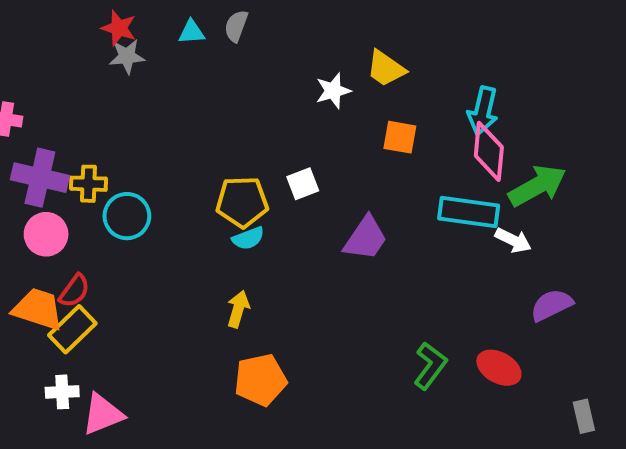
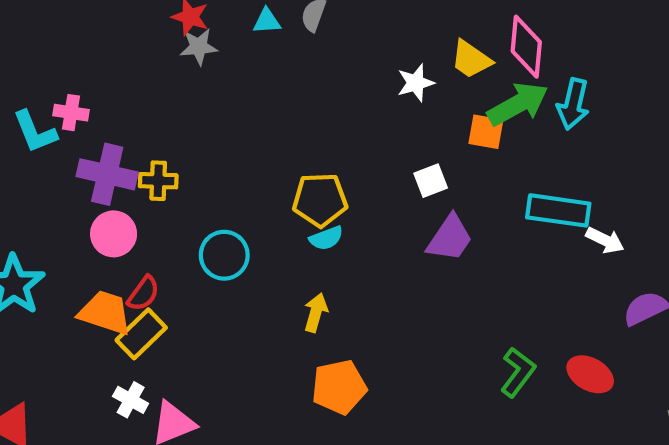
pink diamond: (489, 151) -> (526, 47), moved
white square: (303, 184) -> (431, 181), moved
green arrow: (537, 186) -> (518, 104), moved
cyan circle: (127, 216) -> (224, 255), moved
white cross: (62, 392) -> (131, 400), turned 32

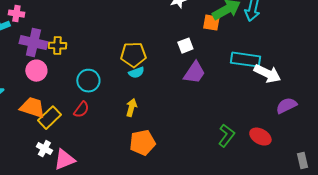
white arrow: (605, 240) -> (267, 74), size x1.5
red semicircle: (143, 293) -> (81, 110), moved

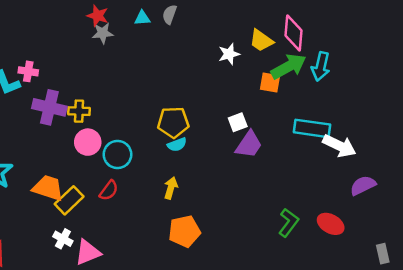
white square: (185, 46) -> (238, 122), moved
pink circle: (36, 71) -> (88, 142), moved

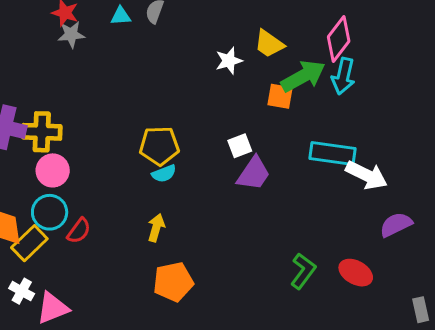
pink diamond: (293, 33) -> (339, 39), moved, turned 32
yellow cross: (79, 111) -> (42, 132), size x1.4
cyan circle: (117, 154) -> (50, 212), moved

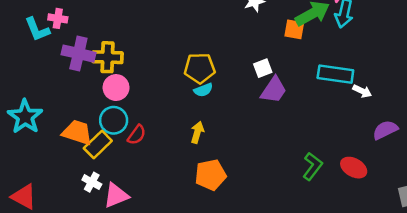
white arrow: (367, 175) -> (362, 91), size x0.6

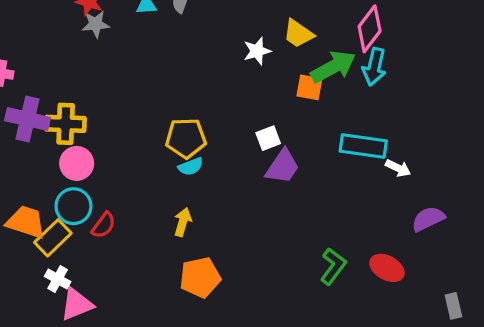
white cross: (92, 182) -> (58, 279), moved

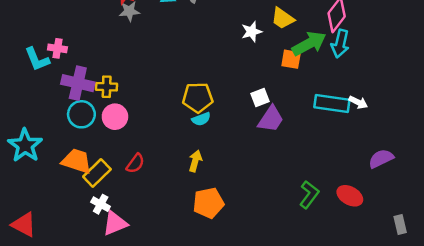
yellow cross: (66, 124) -> (107, 87), size x0.7
white arrow: (398, 168) -> (358, 102), moved
cyan circle: (73, 206) -> (81, 114), moved

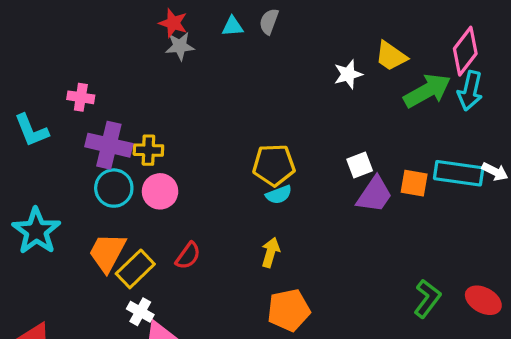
cyan L-shape: (37, 59) -> (31, 130), moved
orange square: (291, 59) -> (414, 183), moved
orange trapezoid: (77, 161) -> (107, 252), turned -80

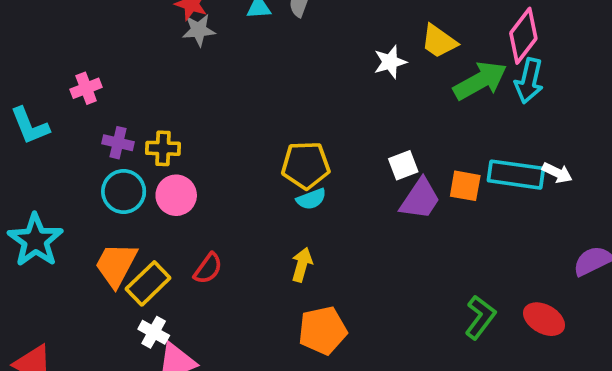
pink cross: (81, 97) -> (86, 88), turned -30
purple cross: (109, 145) -> (118, 143), size x0.6

